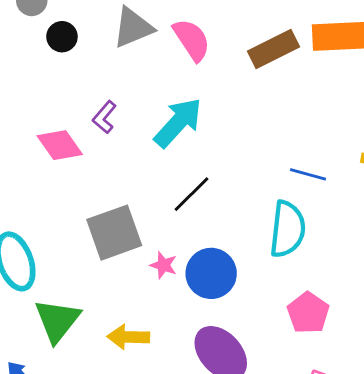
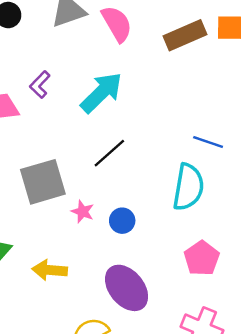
blue circle: (211, 273) -> (122, 221), size x0.6

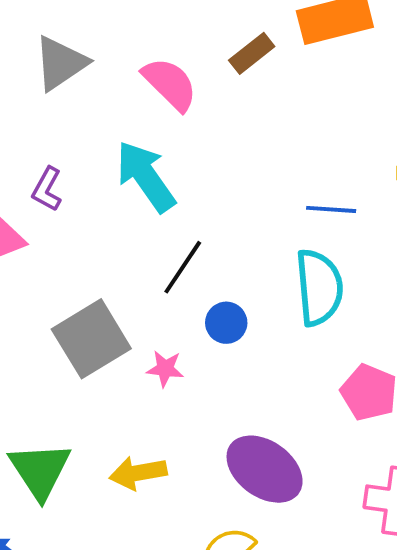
pink semicircle: (117, 24) -> (170, 84), moved
brown rectangle: (185, 35) -> (252, 53), size x0.7
cyan arrow: (101, 93) -> (146, 176), turned -66
blue circle: (122, 221) -> (226, 323), moved

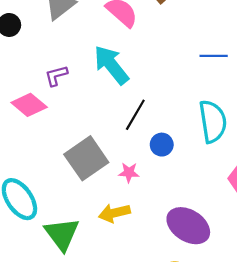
purple L-shape: (47, 189) -> (56, 76), turned 50
blue line: (331, 209) -> (214, 56), moved
yellow arrow: (138, 473) -> (114, 213), moved

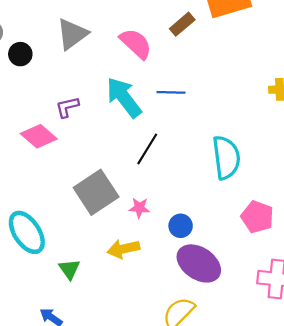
blue line: (214, 56) -> (171, 92), moved
blue circle: (162, 145) -> (181, 226), moved
green triangle: (62, 234) -> (69, 269), size x0.6

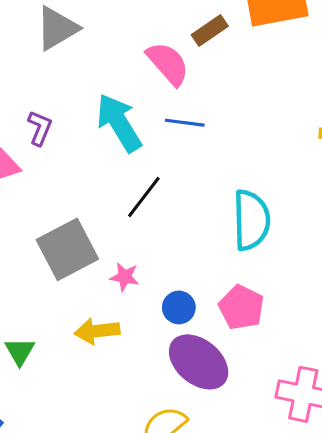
pink semicircle: (136, 44) -> (168, 64), moved
purple L-shape: (67, 107) -> (40, 128), turned 120
pink pentagon: (257, 217) -> (241, 307), moved

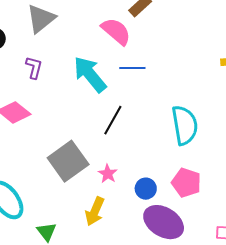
purple L-shape: (40, 128) -> (34, 68), moved
pink star: (125, 277) -> (108, 174), turned 30
yellow arrow: (97, 331) -> (95, 211), turned -52

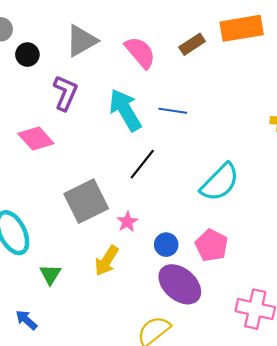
pink semicircle: (116, 31) -> (140, 52), moved
purple L-shape: (34, 68) -> (65, 93), size x1.4
cyan semicircle: (185, 125) -> (220, 182), turned 45

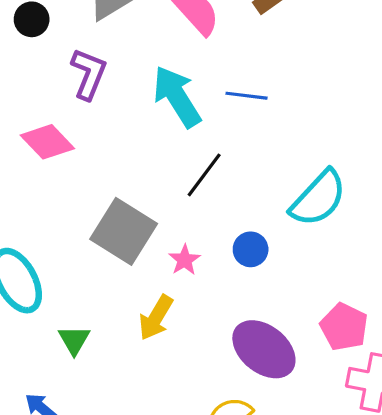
gray square: (86, 201) -> (124, 231), turned -30
blue circle: (166, 245) -> (251, 249), moved
pink pentagon: (212, 245) -> (344, 327), moved

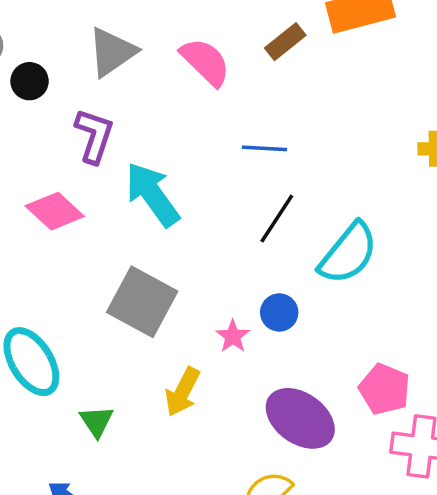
cyan arrow: (177, 97) -> (152, 194), moved
black line: (204, 175) -> (277, 219), moved
pink star: (185, 260) -> (233, 336), moved

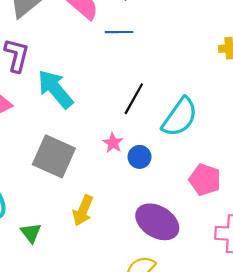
blue line: (265, 148) -> (119, 32), moved
pink star: (233, 336) -> (113, 143), moved
pink pentagon: (384, 389) -> (205, 180), moved

